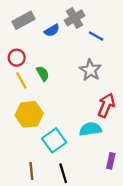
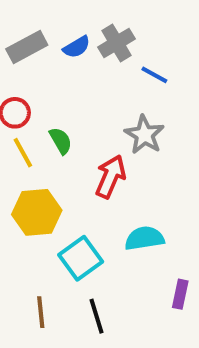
blue semicircle: (52, 30) -> (77, 47), moved
red arrow: (106, 105) -> (111, 177), moved

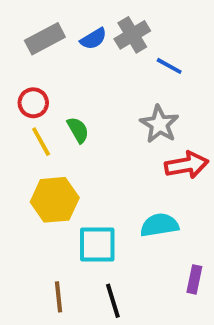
red arrow: (111, 177) -> (187, 165), moved, turned 57
cyan square: (81, 258) -> (97, 244), turned 36

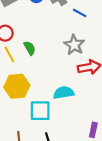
cyan semicircle: (159, 225) -> (64, 93), moved

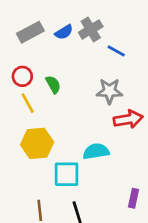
gray star: (74, 45) -> (109, 91), turned -30
green semicircle: (30, 48) -> (53, 84), moved

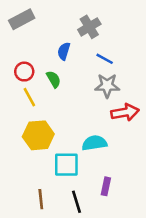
gray rectangle: (30, 32) -> (22, 19), moved
blue semicircle: (64, 32) -> (64, 51), moved, turned 138
blue line: (116, 51) -> (105, 59), moved
purple rectangle: (134, 198) -> (106, 186), moved

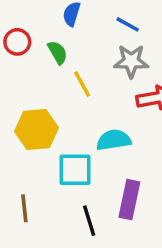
yellow line: (29, 97) -> (82, 84), moved
purple rectangle: (106, 186) -> (129, 200), size x1.5
brown line: (41, 199) -> (24, 208), moved

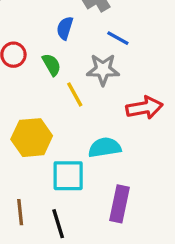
gray star: (131, 61) -> (103, 70), moved
black line: (89, 221) -> (58, 224), moved

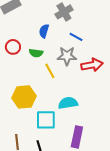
green semicircle: (52, 65) -> (36, 53), turned 128
red arrow: (144, 108) -> (92, 65), moved

